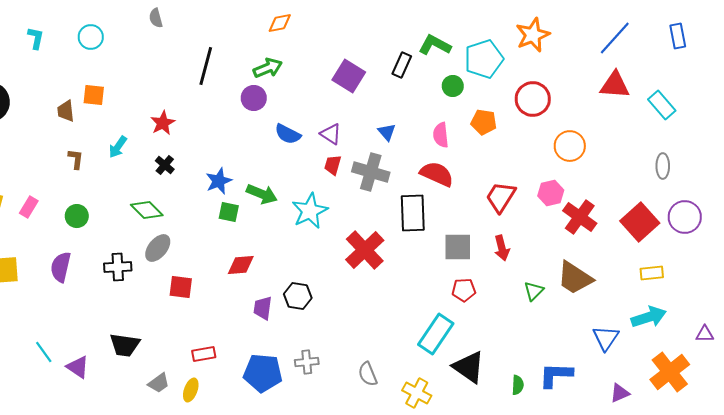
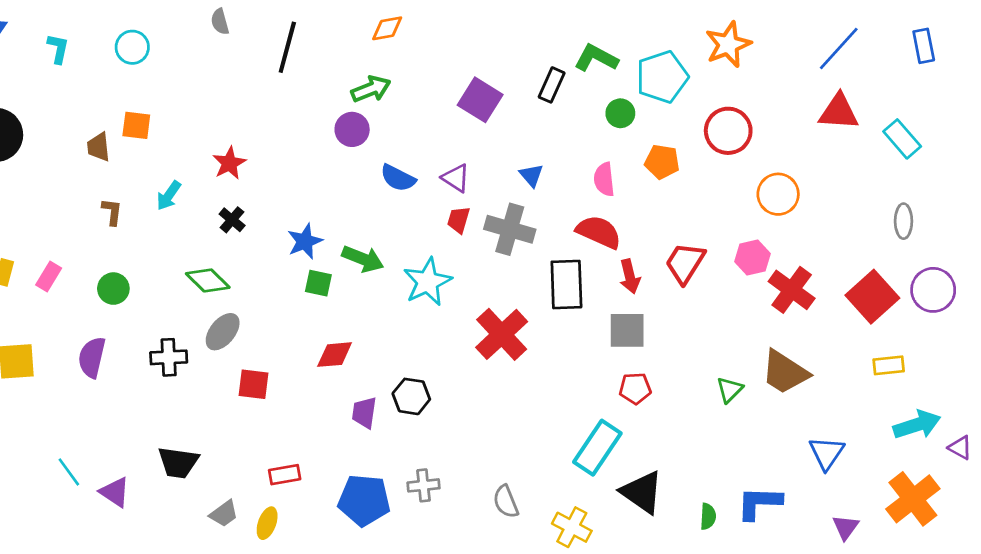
black line: (206, 66) -> (287, 47), moved
red arrow: (502, 248) -> (630, 276), moved
cyan arrow: (649, 317) -> (917, 425), moved
purple triangle: (705, 334) -> (960, 448), turned 30
purple triangle: (620, 393) -> (846, 527), turned -30

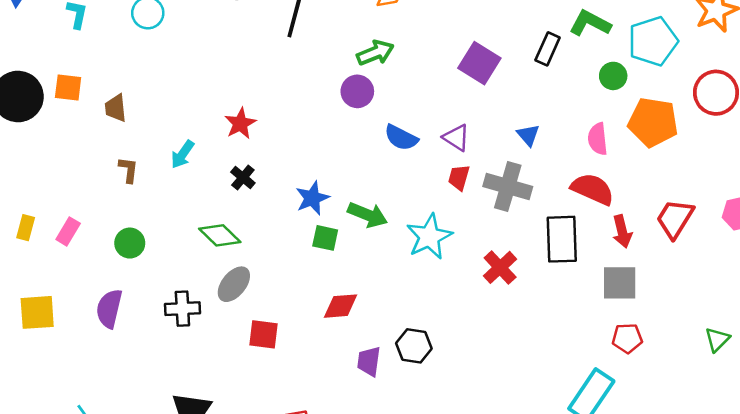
orange square: (136, 125) -> (68, 88), moved
orange pentagon: (662, 162) -> (653, 122), size x1.5
red cross: (502, 334) -> (500, 267), moved, size x0.7

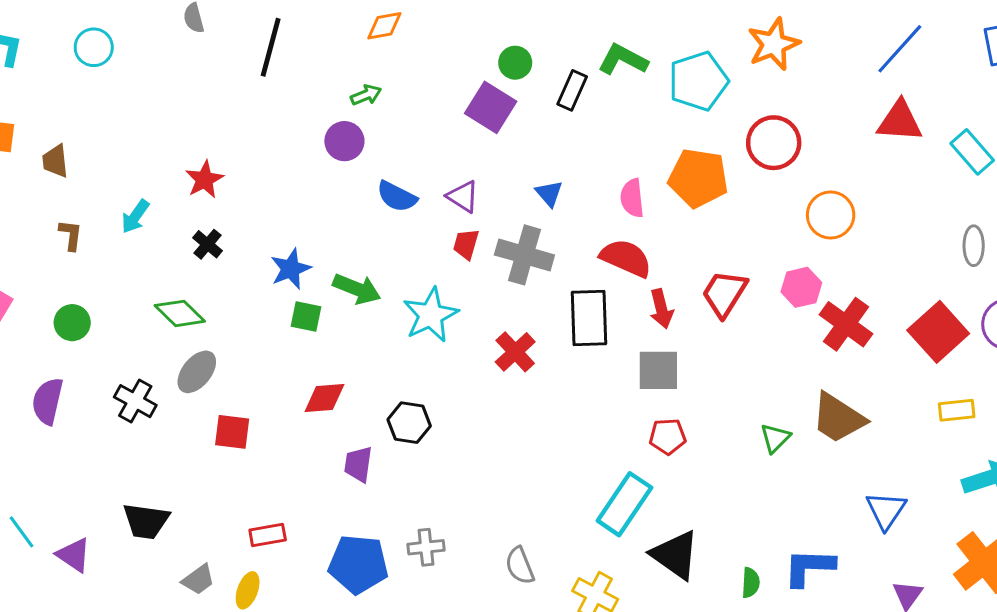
green arrow: (375, 53) -> (366, 95), size x0.7
green circle: (613, 76) -> (515, 63), moved
black cross: (182, 309) -> (135, 401), turned 32
black hexagon: (414, 346) -> (409, 423), moved

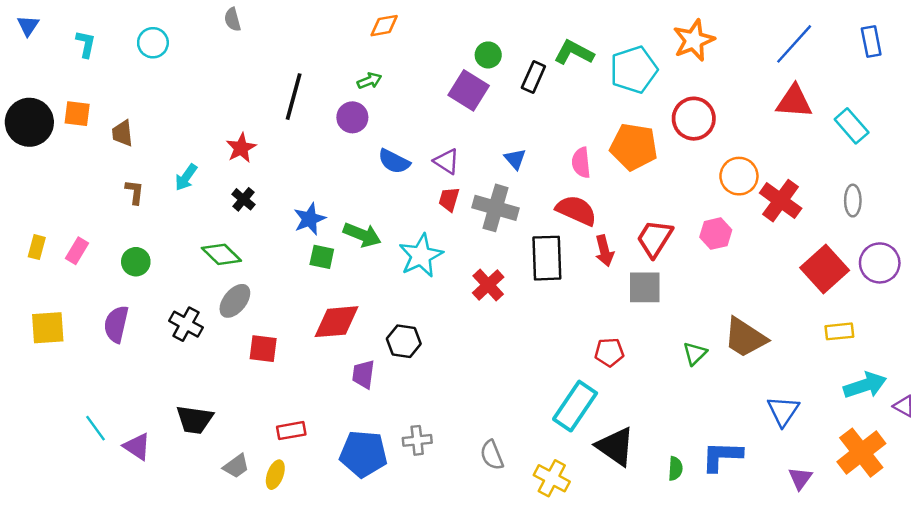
black line: (271, 47) -> (294, 97), moved
red cross: (846, 324) -> (781, 201), moved
gray square: (658, 370) -> (645, 287), moved
red diamond: (324, 398) -> (336, 322), size x1.4

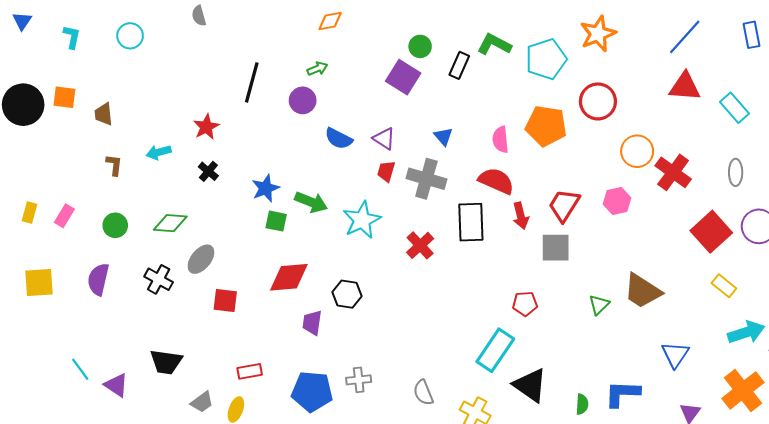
cyan arrow: (186, 177) -> (159, 152), turned 40
green diamond: (221, 254) -> (170, 223), moved, turned -40
yellow rectangle: (839, 331) -> (724, 286), turned 45

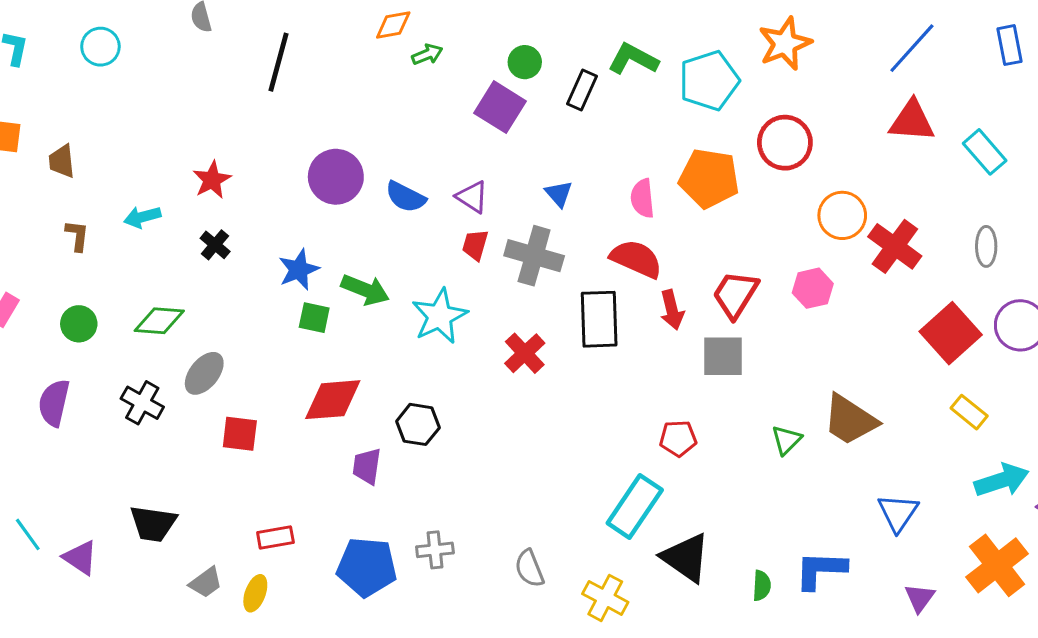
green arrow: (317, 69) -> (427, 54), moved
black line: (252, 82) -> (279, 62), moved
purple circle: (303, 100) -> (336, 177), moved, size x1.4

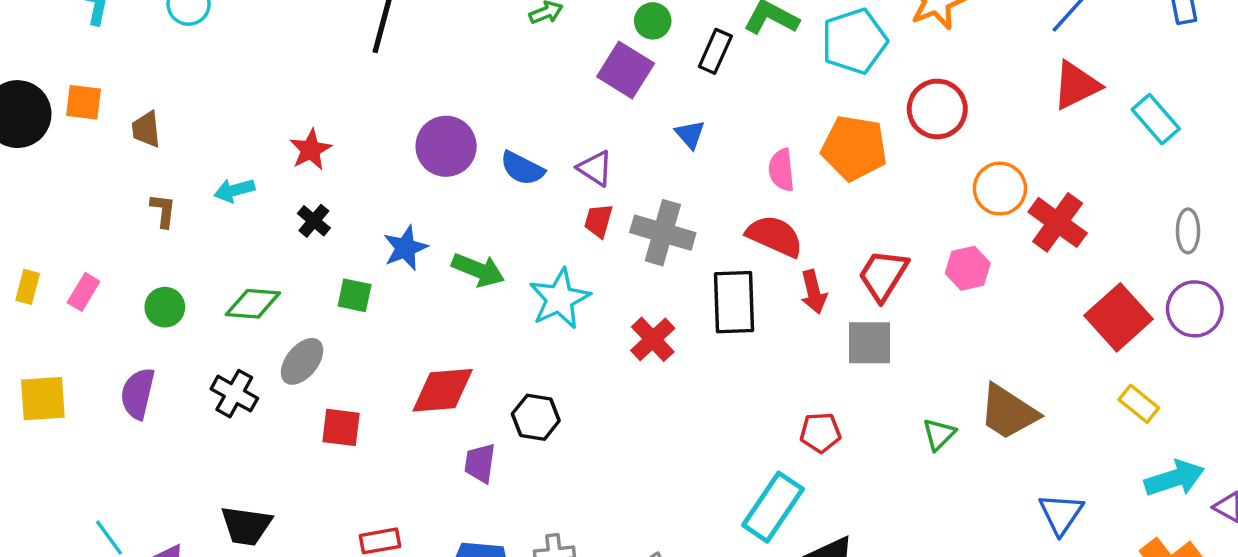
red triangle: (912, 121) -> (1076, 85), turned -30
blue triangle: (559, 194) -> (690, 134), moved
gray ellipse: (986, 246) -> (1188, 231), moved
green square: (314, 318) -> (355, 295), moved

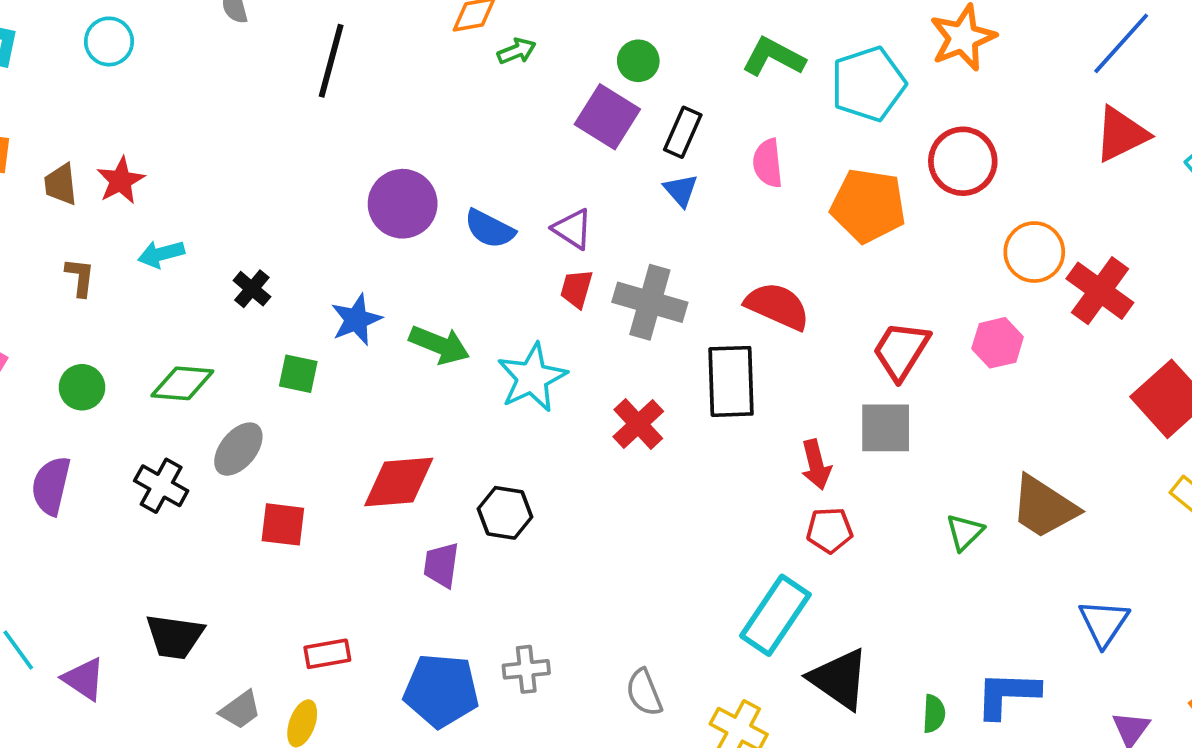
black rectangle: (715, 51) -> (683, 132), moved
red star: (311, 150) -> (121, 181), moved
pink semicircle: (781, 170) -> (768, 163), moved
red arrow: (814, 292) -> (816, 465), moved

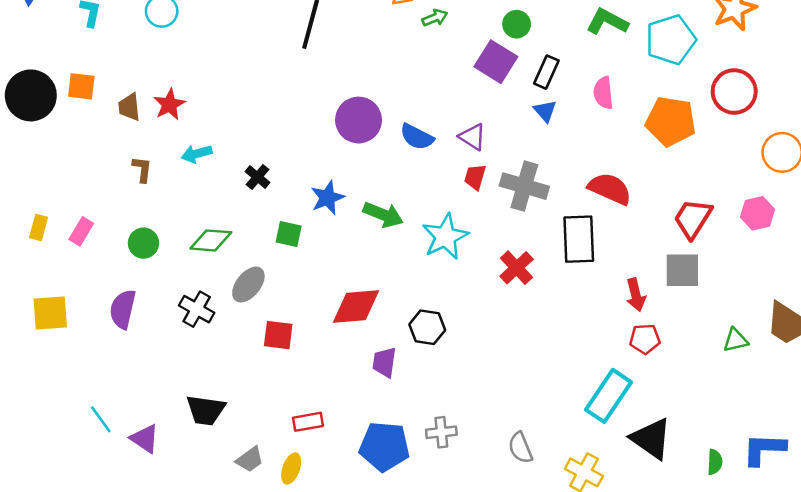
green triangle: (965, 532) -> (735, 340), turned 32

